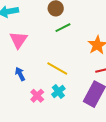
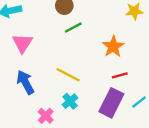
blue arrow: (20, 74) -> (25, 82), size x1.5
pink cross: (37, 96) -> (46, 116), moved

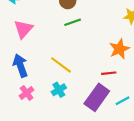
orange star: (113, 47) -> (119, 49), moved
pink cross: (46, 116) -> (27, 93), moved

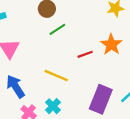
red line: (109, 73) -> (85, 54), moved
cyan cross: (59, 90) -> (53, 106), moved

